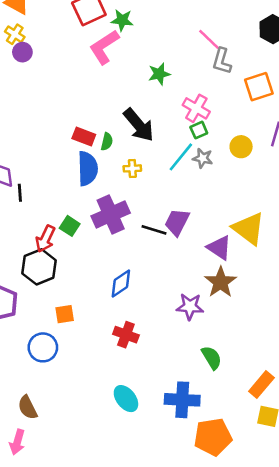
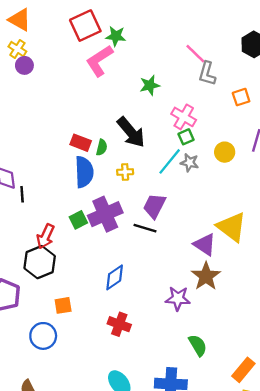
orange square: (259, 87) -> (241, 97), size x0.7
purple trapezoid: (177, 222) -> (154, 206), moved
green square: (70, 226) -> (78, 220), moved, turned 30

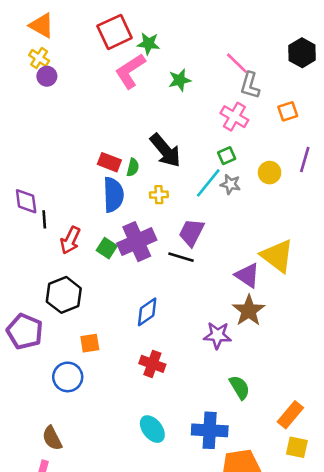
green star: (150, 85) -> (180, 80), moved
pink cross: (184, 117) -> (234, 117), moved
green square: (78, 220) -> (107, 248), turned -30
red arrow: (45, 236) -> (70, 240), moved

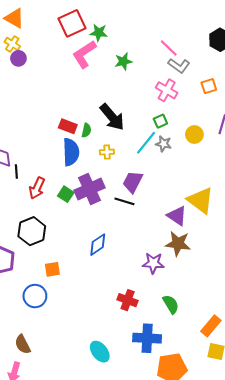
gray L-shape: (250, 85) -> (179, 66), turned -70
brown star: (249, 311) -> (178, 244), turned -30
red cross: (152, 364) -> (128, 300), moved
cyan ellipse: (152, 429) -> (100, 352), moved

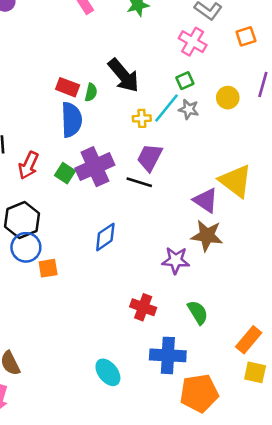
yellow cross: (107, 152) -> (142, 118), moved
blue circle: (35, 296) -> (26, 247), moved

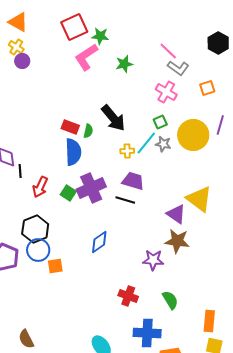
yellow circle: (228, 98) -> (193, 135), size x1.8
purple trapezoid: (150, 157) -> (133, 181), turned 80
orange rectangle: (249, 340) -> (209, 321), turned -35

